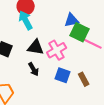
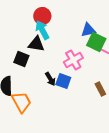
black triangle: (36, 47) -> (36, 44), moved
blue square: (63, 75) -> (63, 81), moved

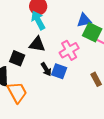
black triangle: (36, 44) -> (37, 44), moved
black square: (21, 59) -> (17, 58), moved

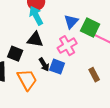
blue triangle: (84, 20) -> (71, 22), moved, turned -35
orange trapezoid: (17, 92) -> (27, 80), moved

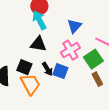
green square: (90, 28) -> (93, 59), moved, turned 30
black square: (15, 54) -> (24, 67), moved

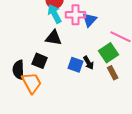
pink cross: (70, 50) -> (76, 15), moved, turned 30
black arrow: (47, 69) -> (89, 63), moved
orange trapezoid: (30, 84) -> (32, 83), moved

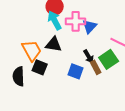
black arrow: (89, 63) -> (89, 56), moved
brown rectangle: (113, 73) -> (96, 67), moved
orange trapezoid: (32, 83) -> (32, 50), moved

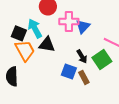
cyan arrow: (55, 20) -> (35, 28), moved
black square: (40, 67) -> (19, 33), moved
brown rectangle: (96, 67) -> (84, 77), moved

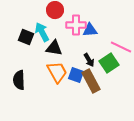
blue triangle: (83, 26) -> (90, 30), turned 42
orange trapezoid: (25, 50) -> (57, 72), moved
brown rectangle: (84, 77) -> (91, 81), size x1.6

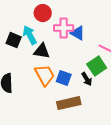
blue triangle: (90, 30) -> (78, 33), turned 35
black arrow: (89, 60) -> (87, 79), moved
brown rectangle: (91, 81) -> (69, 103), moved, turned -75

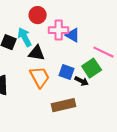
blue square: (64, 78) -> (67, 72), moved
black arrow: (87, 79) -> (82, 81), turned -32

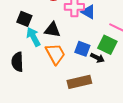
cyan arrow: (25, 37) -> (33, 37), moved
green square: (92, 68) -> (107, 45), turned -30

